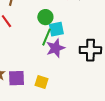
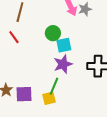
green line: (46, 37) -> (54, 86), moved
yellow square: (41, 82) -> (49, 98), turned -32

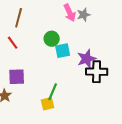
purple star: (63, 64) -> (87, 59), moved
purple square: (24, 94) -> (17, 77), moved

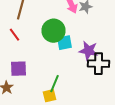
green circle: (52, 39) -> (54, 31), size x1.5
purple star: (87, 59) -> (88, 51), turned 30

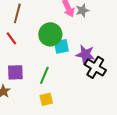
black cross: (98, 64) -> (95, 67), turned 30
green line: (54, 84) -> (44, 75), moved

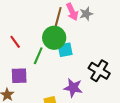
brown line: (17, 13) -> (58, 17), moved
purple star: (85, 54) -> (73, 88), moved
green line: (44, 75) -> (38, 56), moved

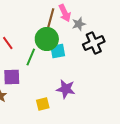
gray star: (86, 14) -> (79, 24), moved
black cross: (99, 71) -> (94, 43), moved, turned 35

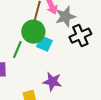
gray star: (79, 24) -> (65, 17), size x1.5
cyan square: (58, 51) -> (44, 44), turned 35

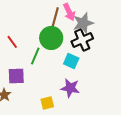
black cross: (80, 36) -> (82, 40), moved
cyan square: (44, 44) -> (71, 61), moved

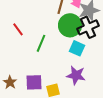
green circle: (51, 38) -> (70, 25), moved
purple square: (16, 76) -> (34, 82), moved

